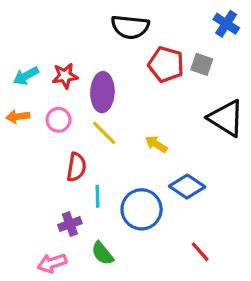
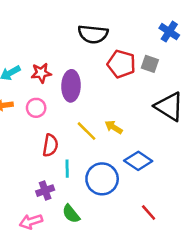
yellow line: (104, 133) -> (87, 131), moved

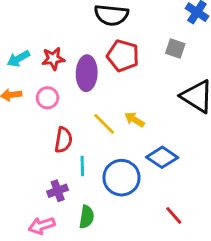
red pentagon: (121, 64) -> (123, 56), moved
green semicircle: (71, 214) -> (87, 217), turned -132

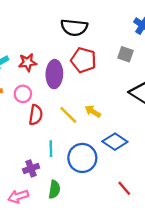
red semicircle: (63, 140) -> (36, 115), moved

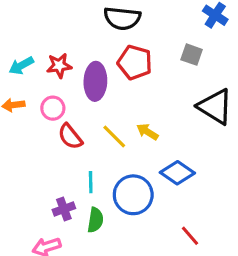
red semicircle: (36, 115) -> (70, 136), turned 132
green semicircle: (54, 189) -> (95, 220), moved

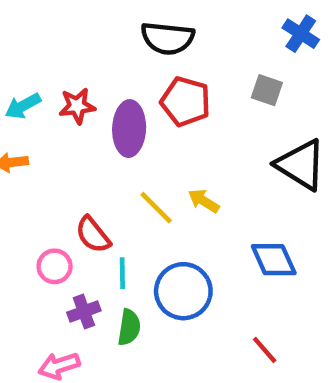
pink circle: (53, 108) -> (55, 266), moved
red semicircle: (70, 136) -> (93, 235), moved
blue diamond: (177, 173) -> (274, 260), moved, turned 32

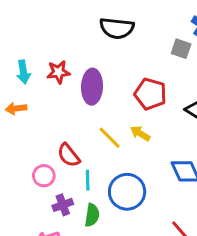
gray square: (267, 90) -> (181, 49), moved
red pentagon: (186, 101) -> (150, 94), moved
cyan arrow: (23, 106) -> (23, 72), turned -70

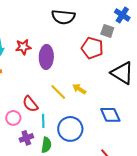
red pentagon: (150, 94) -> (92, 48), moved

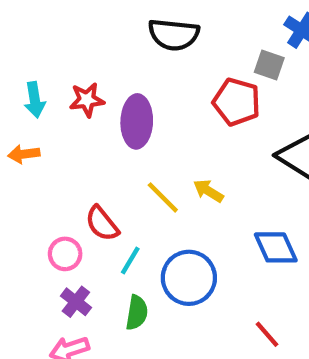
cyan line: (43, 121) -> (130, 260), turned 32
purple cross: (26, 138) -> (76, 302), moved, turned -32

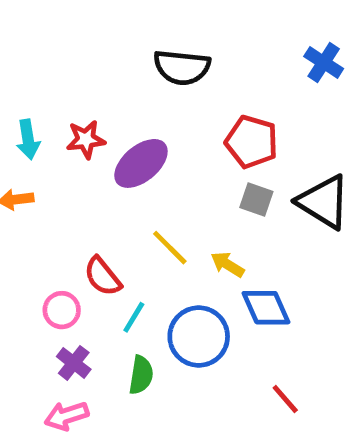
gray square: (269, 65) -> (256, 200), moved
purple ellipse: (137, 121) -> (141, 163), turned 48
yellow arrow: (208, 191) -> (228, 264), moved
blue diamond: (276, 247) -> (266, 308), moved

